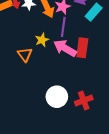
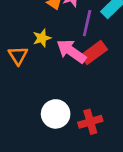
purple line: (63, 27) -> (87, 23), moved
red rectangle: (82, 48) -> (94, 52), turned 42

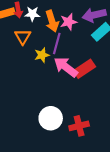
purple line: (87, 23) -> (57, 43), moved
orange triangle: (18, 55) -> (23, 37), moved

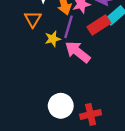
red rectangle: (84, 69) -> (99, 25), moved

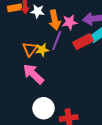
orange triangle: (33, 19) -> (30, 49), moved
pink arrow: (78, 52) -> (33, 74), moved

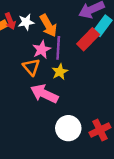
pink star: (70, 22) -> (42, 50), moved
yellow star: (42, 50) -> (60, 72), moved

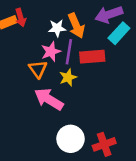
white star: (26, 22) -> (57, 28), moved
orange arrow: (48, 26) -> (76, 26), moved
red rectangle: (88, 39) -> (92, 57), moved, turned 35

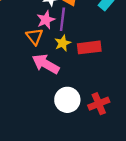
red rectangle: (92, 57) -> (89, 47), moved

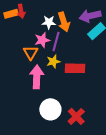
pink arrow: (46, 64) -> (37, 77), turned 55
red cross: (99, 104) -> (76, 116), turned -30

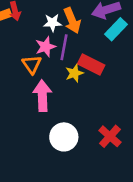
yellow star: (53, 61) -> (74, 73), moved
red rectangle: (75, 68) -> (91, 65), moved, turned 30
red cross: (76, 116) -> (110, 136), moved

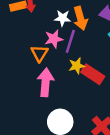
red rectangle: (91, 65) -> (93, 74), moved

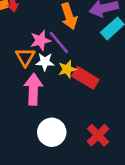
white star: (63, 18) -> (45, 62), moved
purple line: (70, 41) -> (59, 42), turned -55

